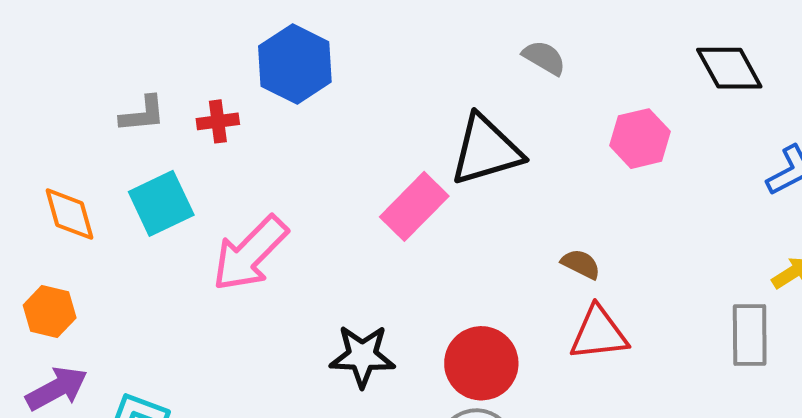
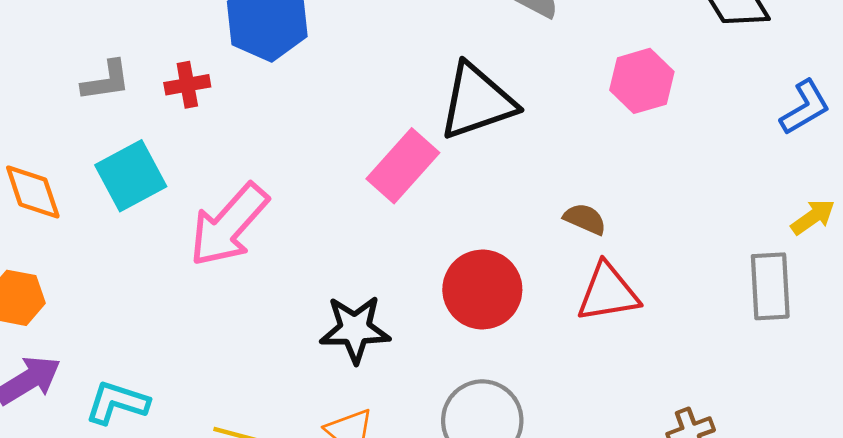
red circle: (481, 363) -> (482, 289), moved

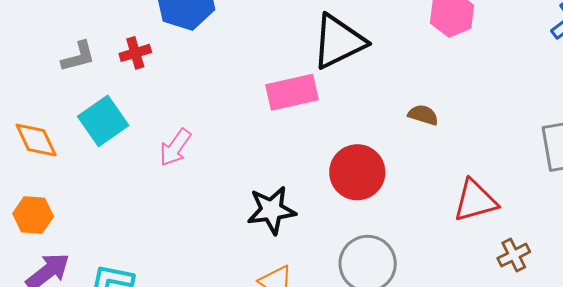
pink rectangle: (403, 166) -> (292, 92), turned 42
pink arrow: (229, 225) -> (175, 147), size x0.6
red triangle: (608, 293) -> (475, 201), moved

